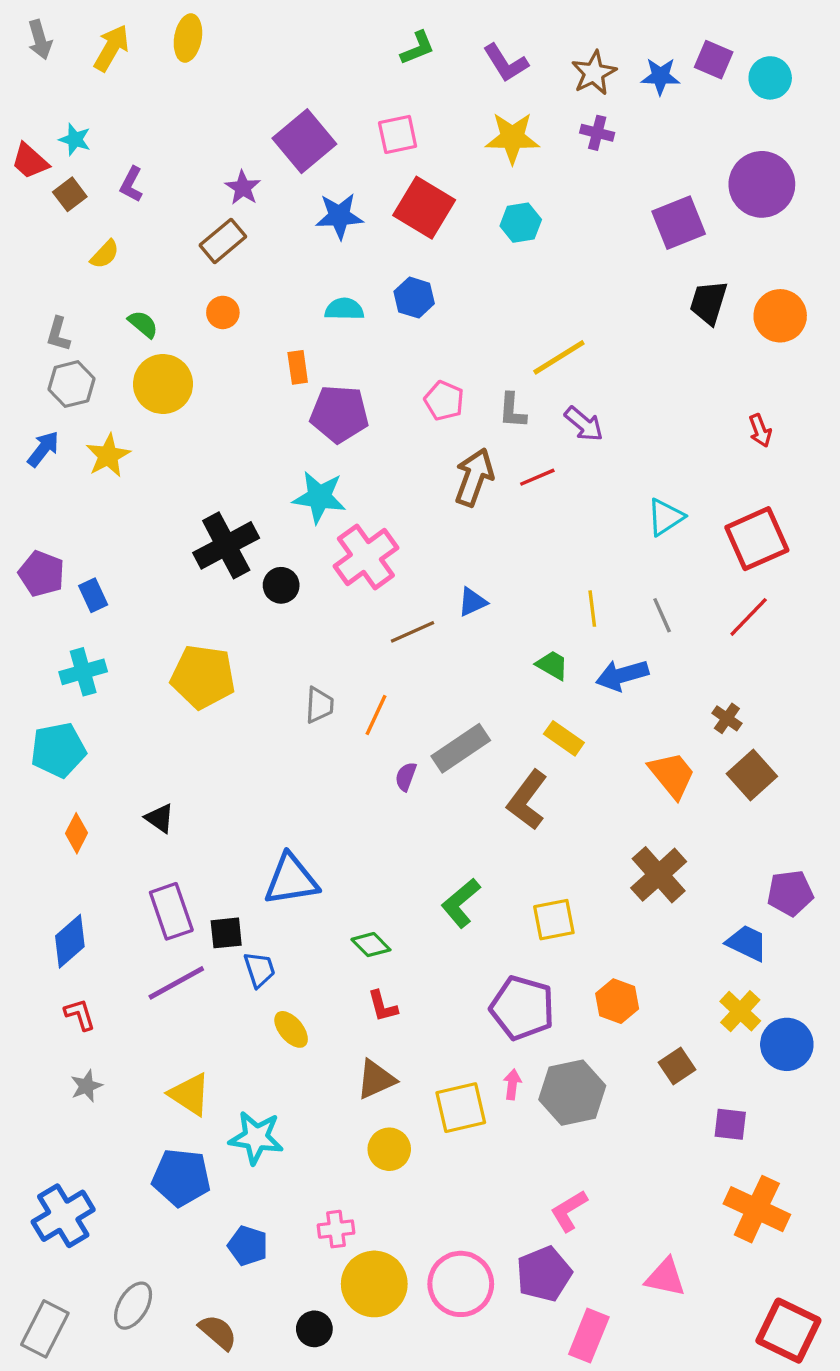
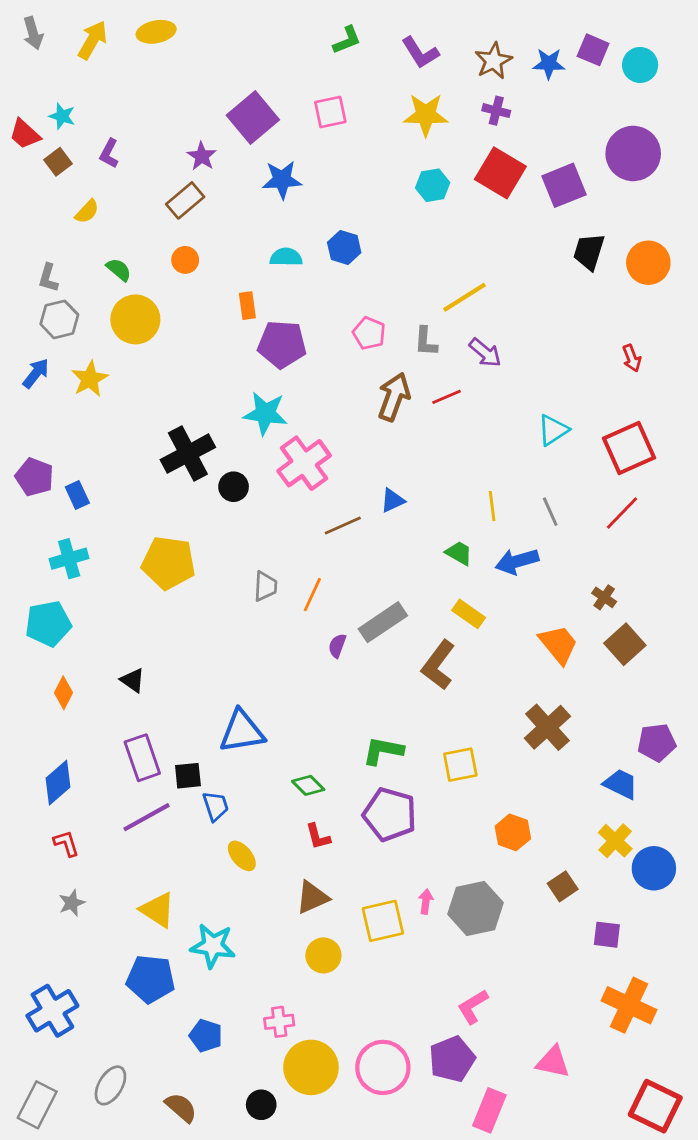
yellow ellipse: (188, 38) -> (156, 32), turned 69
red square: (424, 208) -> (500, 173), moved
green L-shape: (461, 903) -> (383, 751), turned 51
purple pentagon: (522, 1008) -> (390, 814), moved

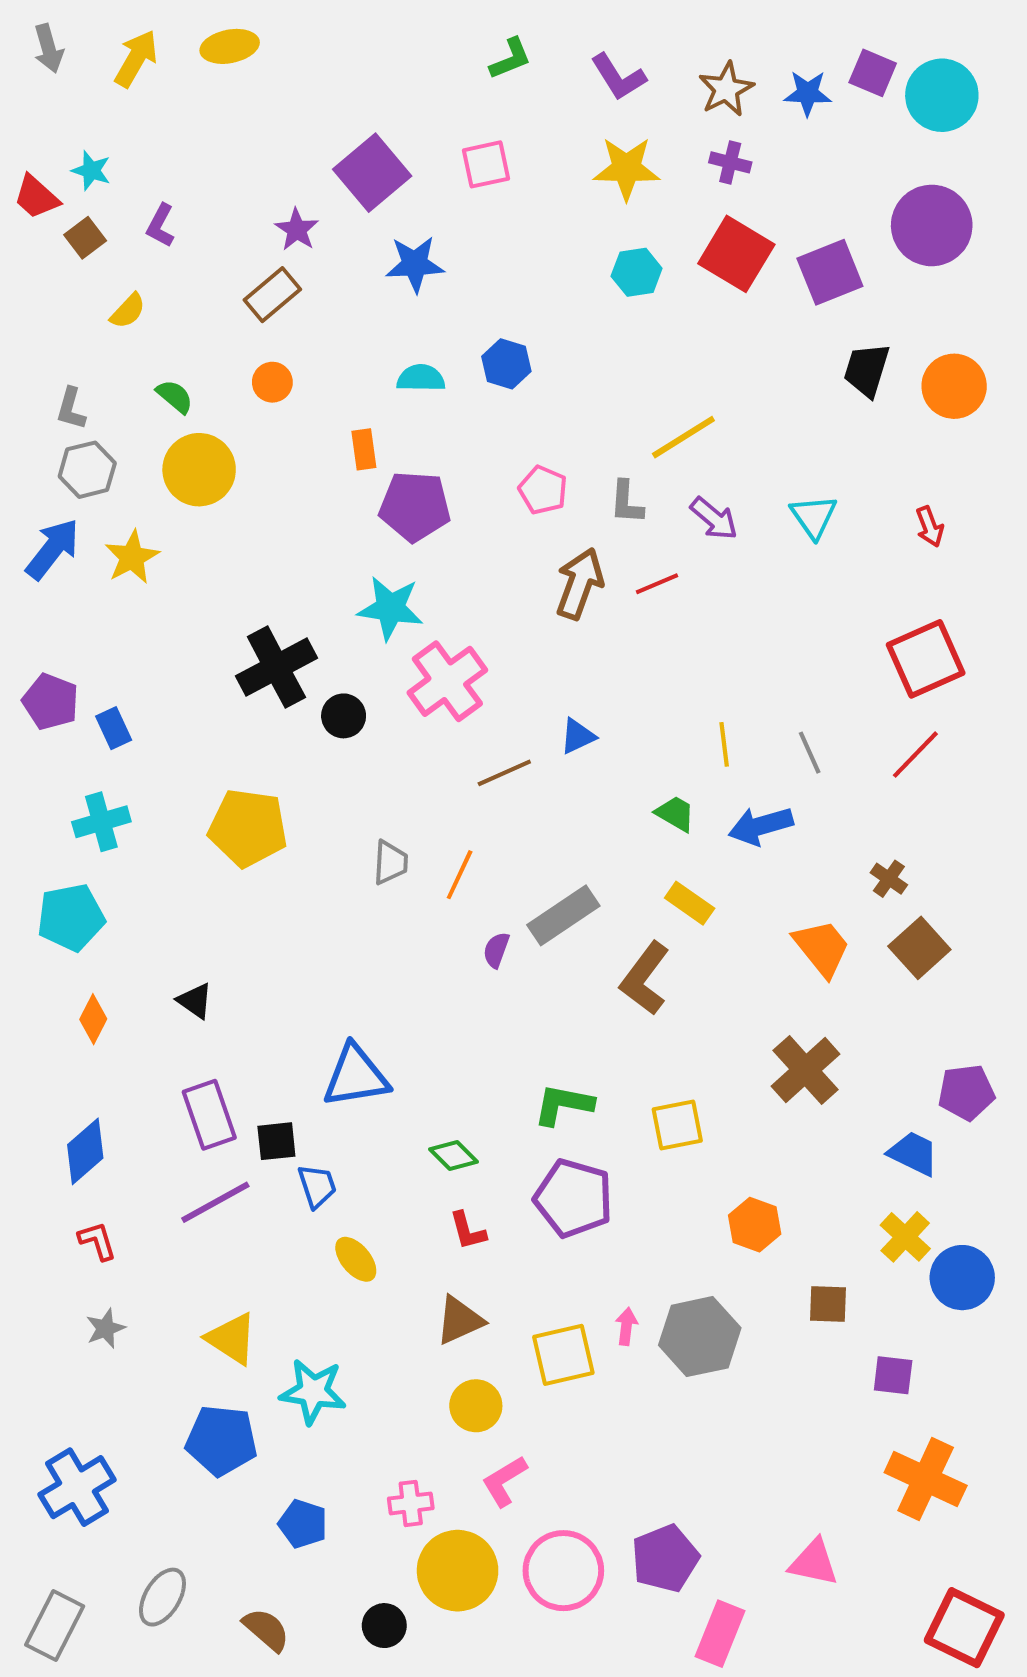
cyan circle: (640, 65) -> (942, 95), size x1.4
blue arrow: (36, 373) -> (53, 549), size x1.4
cyan triangle: (553, 430) -> (814, 516), moved, turned -32
brown square: (563, 886) -> (828, 1304), turned 36
pink L-shape: (473, 1007) -> (504, 1481), moved

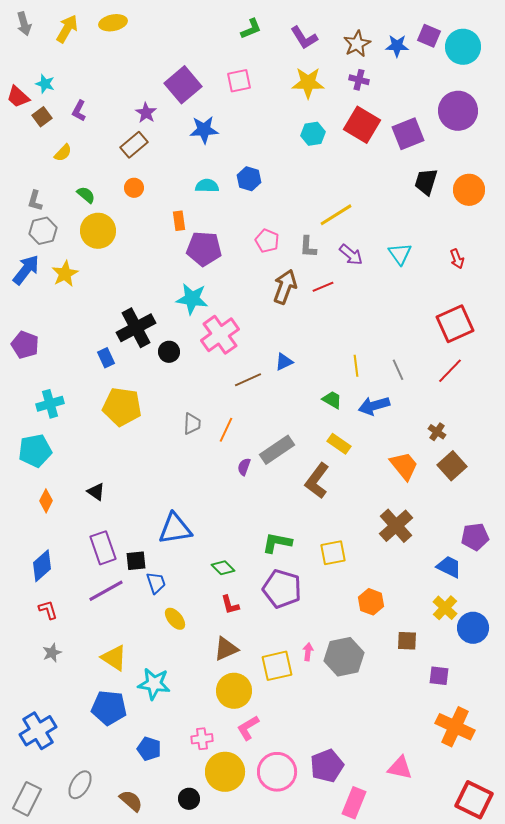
blue rectangle: (114, 728) -> (106, 358), moved
yellow circle: (476, 1406) -> (234, 691), size x1.4

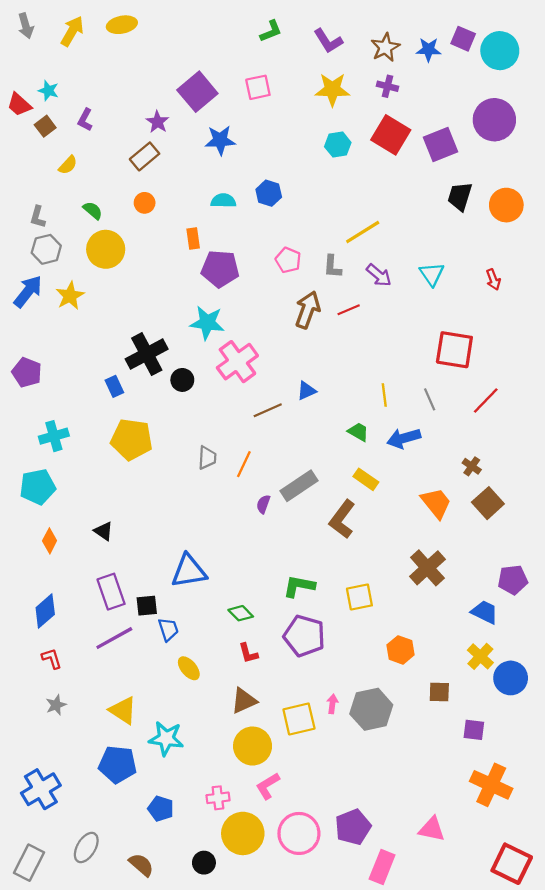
red square: (455, 324) -> (454, 350), moved, turned 33

